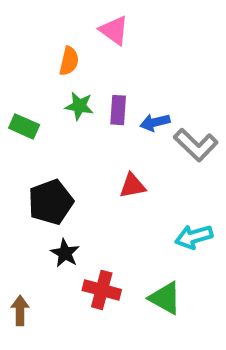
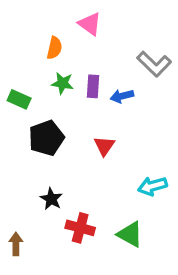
gray L-shape: (196, 145) -> (154, 64), moved
red triangle: (132, 186) -> (104, 146), turned -45
black pentagon: (51, 202) -> (46, 138), moved

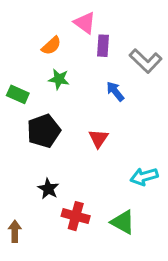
orange semicircle: (54, 48) -> (51, 46), turned 35
purple rectangle: (93, 86) -> (103, 46), moved
blue arrow: (122, 96) -> (115, 91), turned 65

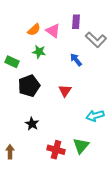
pink triangle: (85, 23) -> (53, 31), moved
purple rectangle: (103, 46) -> (76, 22), moved
red cross: (76, 216) -> (56, 150), moved
green triangle: (123, 222) -> (81, 146), turned 42

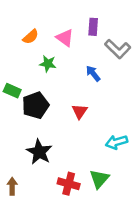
orange semicircle: (34, 30) -> (31, 37), moved
green rectangle: (12, 62) -> (12, 91), moved
black star: (32, 124) -> (39, 152), size x1.5

